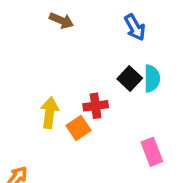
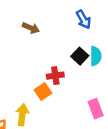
brown arrow: (61, 20) -> (31, 28), moved
yellow arrow: (49, 113) -> (22, 115), moved

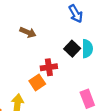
brown arrow: (31, 28) -> (28, 32), moved

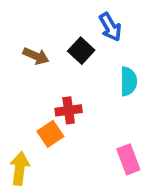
black square: (72, 49) -> (81, 51), moved

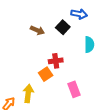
blue arrow: (110, 27) -> (79, 14), turned -49
pink rectangle: (128, 159) -> (74, 89), moved

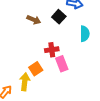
orange square: (46, 74) -> (36, 69), moved
pink rectangle: (74, 89) -> (62, 64), moved

